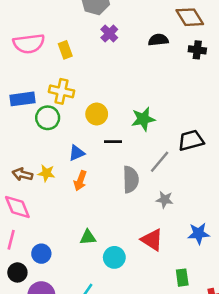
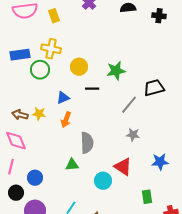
gray semicircle: (131, 179) -> (87, 143), moved
cyan circle: (114, 257) -> (103, 181), moved

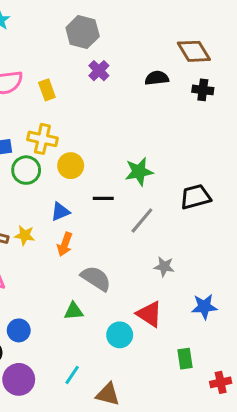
yellow circle: (79, 67) -> (71, 166), moved
gray line: (129, 105) -> (142, 221), moved
gray semicircle: (87, 143) -> (96, 278), turned -55

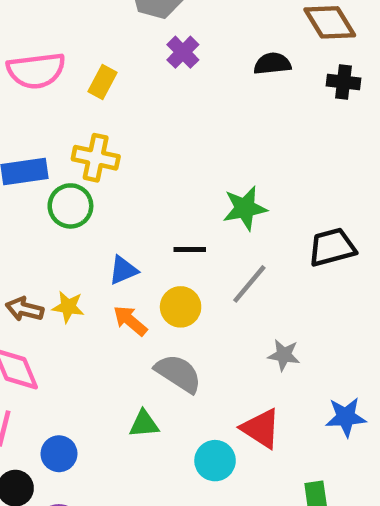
yellow rectangle: (47, 90) -> (103, 82), turned 48
yellow circle: (71, 166) -> (181, 307), moved
orange arrow: (65, 244) -> (130, 321), turned 110

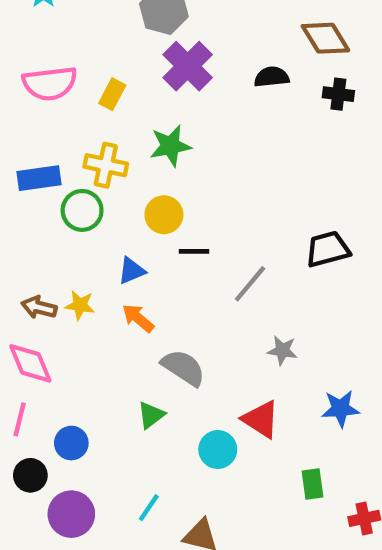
purple cross: (183, 52) -> (188, 66), size x1.6
green star: (245, 208) -> (170, 146), moved
yellow circle: (181, 307) -> (164, 215), moved
green triangle: (144, 424) -> (151, 415), turned -32

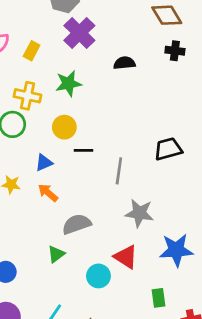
black semicircle: (272, 77) -> (124, 63), moved
gray line: (250, 284) -> (119, 171), turned -32
gray star: (282, 350) -> (139, 213), size x1.5
gray semicircle: (183, 368) -> (77, 224), turned -52
blue star: (341, 409) -> (176, 250), size x1.4

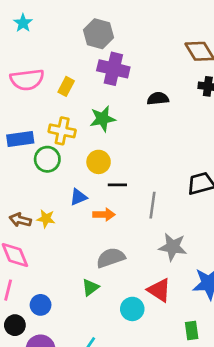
purple cross: (79, 33) -> (113, 69), turned -32
orange arrow: (48, 193) -> (104, 215), moved, turned 140

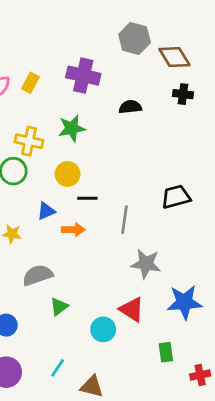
gray hexagon: (99, 34) -> (135, 39), moved
yellow rectangle: (66, 86) -> (30, 83), moved
gray semicircle: (111, 258) -> (38, 275), moved

